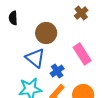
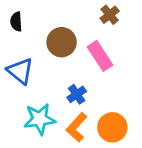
pink rectangle: (82, 54) -> (100, 56), moved
blue triangle: (35, 58) -> (20, 71), moved

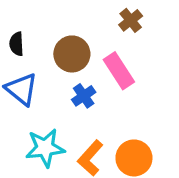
black semicircle: (16, 22) -> (17, 44), moved
blue cross: (77, 94) -> (84, 96), moved

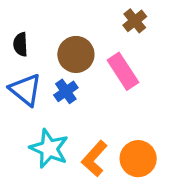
blue cross: (84, 96) -> (66, 91), moved
cyan star: (45, 148) -> (49, 149), turned 30

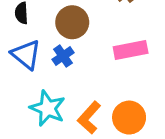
pink rectangle: (123, 71) -> (131, 50), moved, turned -68

